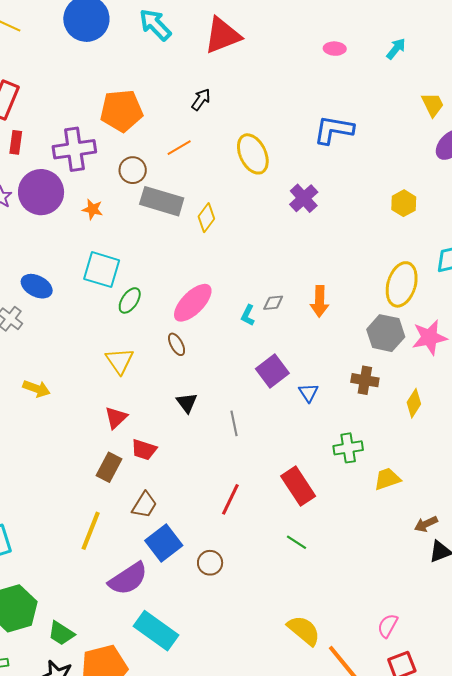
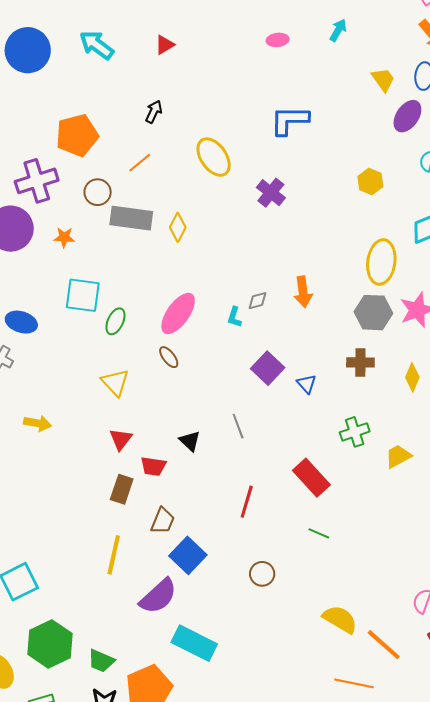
red triangle: (222, 35) -> (165, 45), size x0.5
black triangle: (187, 403) -> (190, 441), moved
brown circle: (210, 563) -> (262, 574), moved

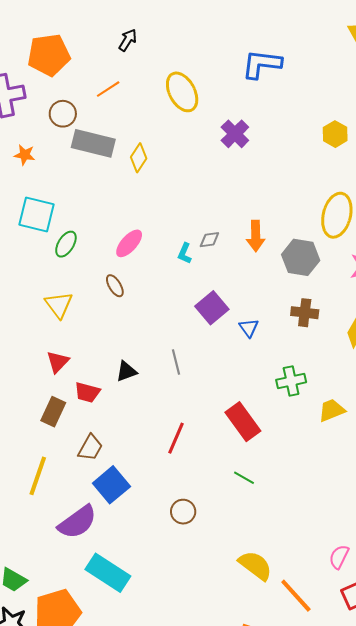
pink ellipse: (178, 313) -> (129, 243), size x0.7
gray hexagon: (373, 313) -> (301, 257), moved
black triangle: (190, 441) -> (126, 371), turned 50

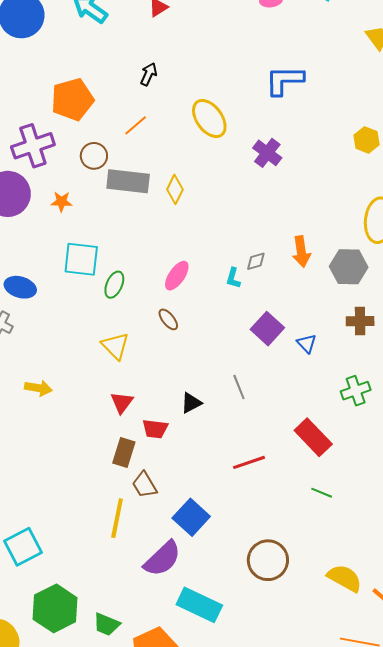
red line: (176, 438) -> (249, 462), turned 56
brown trapezoid: (90, 448) -> (144, 485), moved, turned 128
brown circle: (183, 512) -> (268, 560), moved, size x1.6

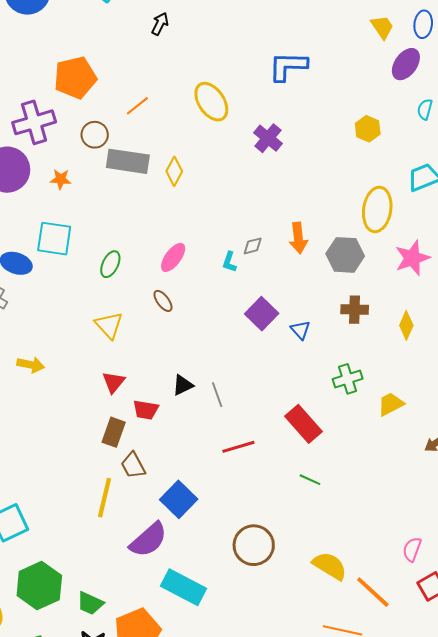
black arrow: (149, 74) -> (160, 24), moved
cyan square: (81, 259) -> (54, 239), moved
gray line: (239, 387) -> (217, 395), moved

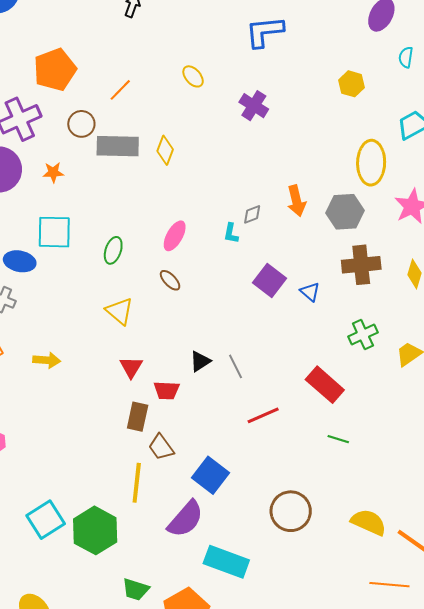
yellow ellipse: (211, 102) -> (193, 76), size x0.6
brown cross: (355, 310) -> (361, 265), size x1.4
green hexagon: (39, 586) -> (95, 530), moved

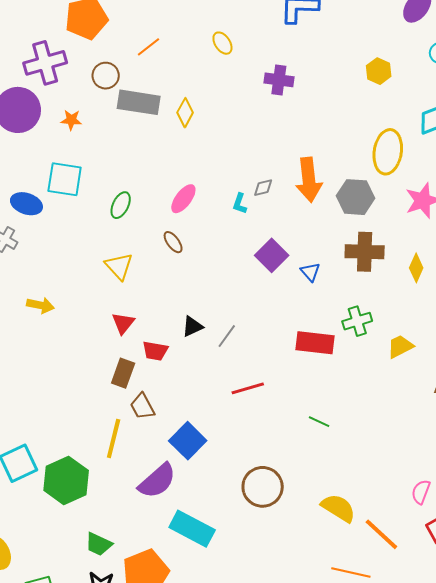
purple cross: (254, 106) -> (279, 80), turned -32
orange arrow: (296, 201) -> (309, 180), size x1.4
gray line: (236, 366) -> (227, 336), turned 55
red rectangle: (325, 385) -> (315, 343), moved, turned -42

